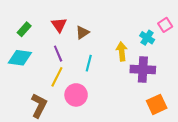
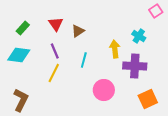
pink square: (165, 25) -> (156, 11), moved
pink circle: (76, 95) -> (104, 90), moved
brown L-shape: (39, 106) -> (21, 100), moved

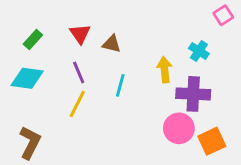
brown triangle: (78, 31) -> (112, 44), turned 48
pink circle: (104, 90) -> (179, 128), moved

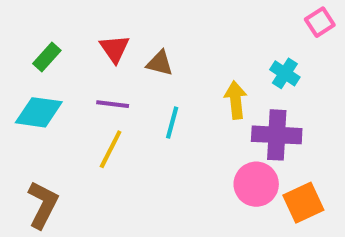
purple line: (79, 72) -> (113, 104), turned -60

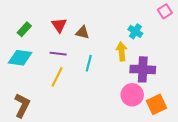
cyan cross: (285, 73) -> (135, 31), moved

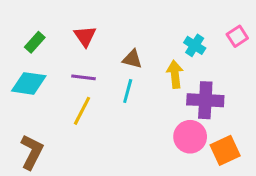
pink square: (165, 11) -> (237, 36), moved
brown triangle: (82, 32) -> (132, 59), moved

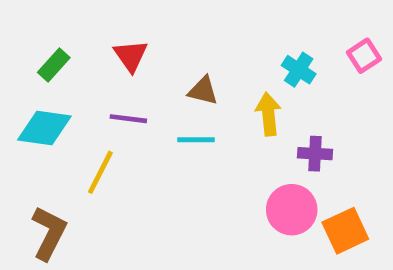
cyan line: (128, 91) -> (196, 140), turned 75
purple cross: (205, 100) -> (315, 154), size x0.6
yellow line: (82, 111) -> (100, 172), moved

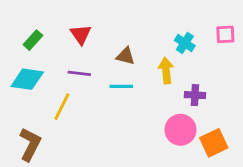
pink square: (364, 56) -> (225, 34), turned 30

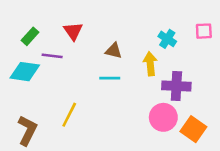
purple line: (79, 73) -> (52, 56), moved
purple cross: (195, 95) -> (176, 86), size x1.5
yellow line: (62, 107) -> (69, 115), moved
orange square: (214, 143) -> (193, 129), turned -30

